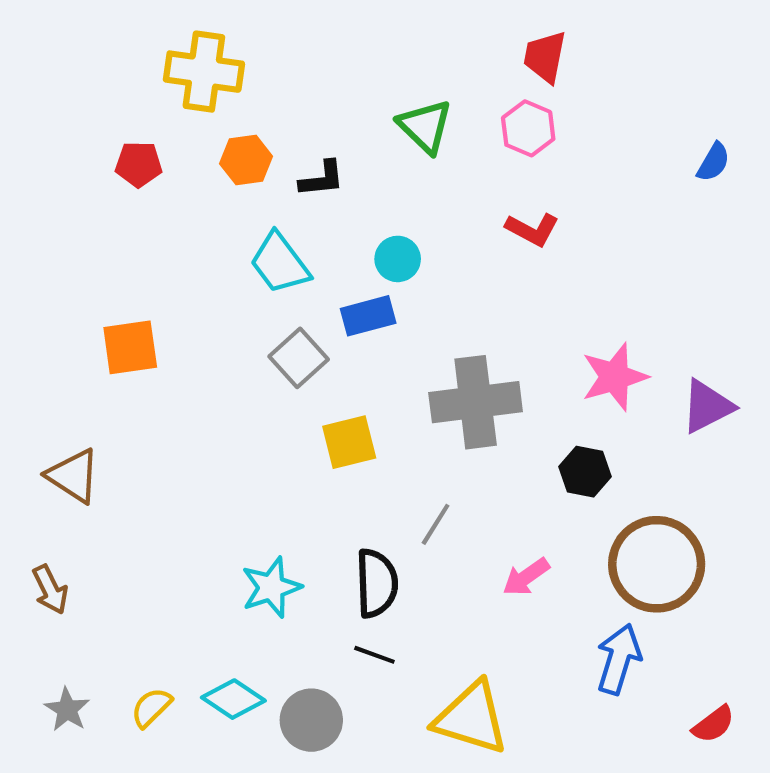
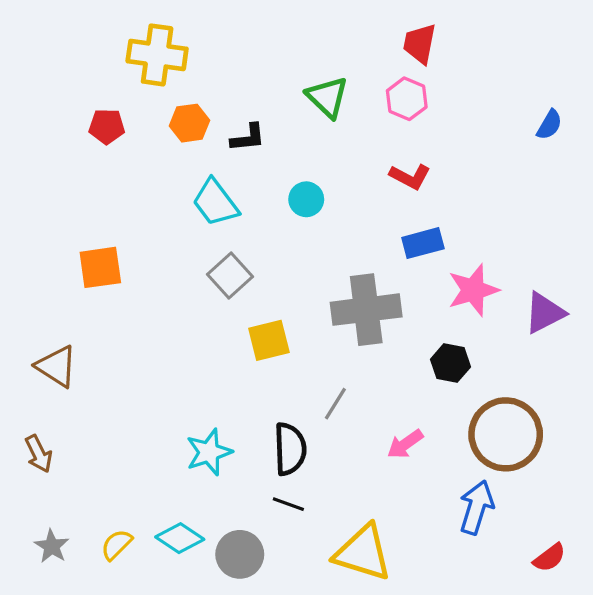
blue rectangle: (368, 316) -> (423, 243), moved

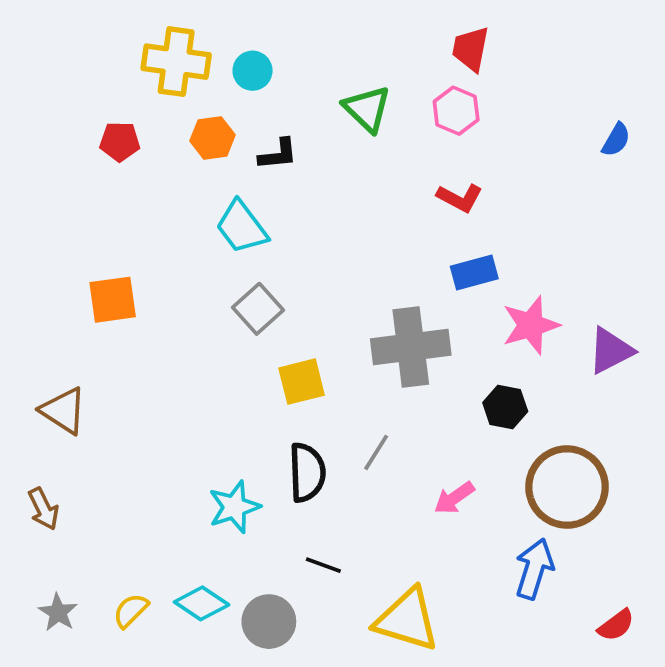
cyan circle: (306, 199) -> (253, 71), moved
black semicircle: (290, 449) -> (307, 472), moved

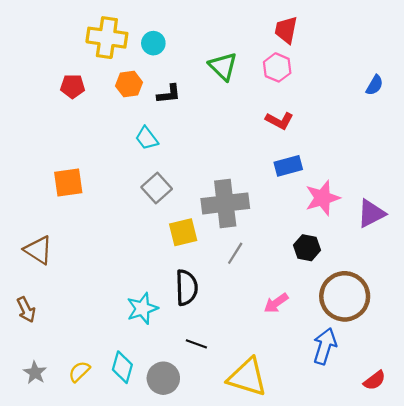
cyan trapezoid: (242, 227) -> (147, 138), size x0.7
gray cross: (411, 347) -> (225, 203), moved
gray line: (376, 452) -> (235, 253), moved
cyan diamond: (202, 603) -> (122, 367), turned 72

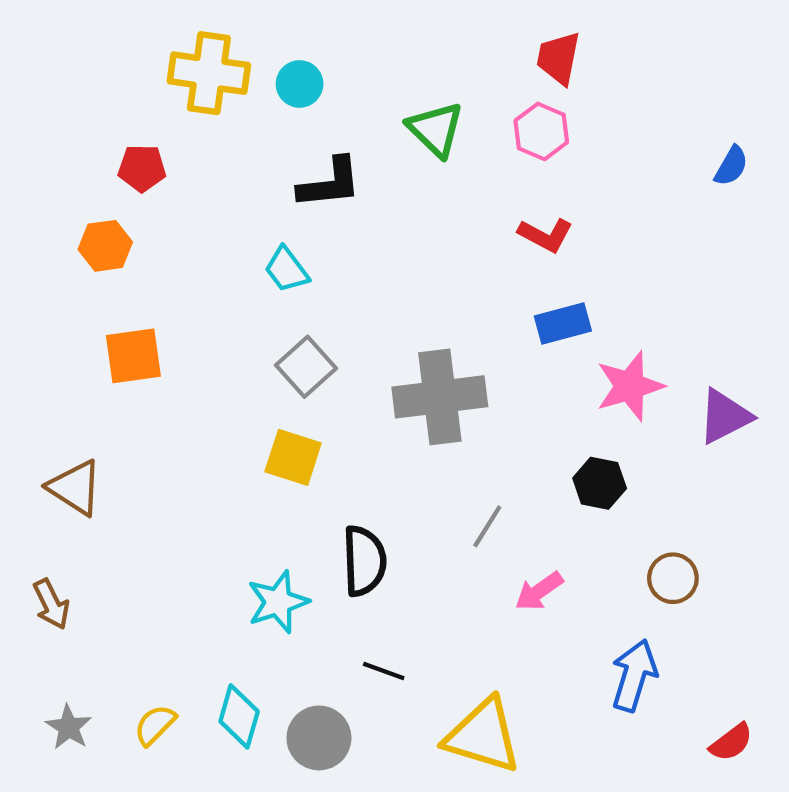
orange hexagon: (129, 84) -> (105, 246), moved
black L-shape: (169, 94) -> (330, 183), size x1.4
yellow square: (183, 232) -> (293, 457), moved, turned 32
gray line: (235, 253) -> (487, 526), moved
brown circle: (345, 296) -> (673, 578), size x0.5

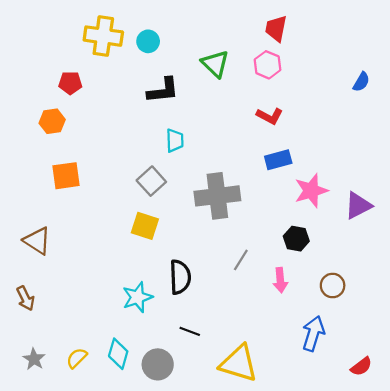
cyan trapezoid: (287, 270) -> (175, 141), moved, turned -145
pink arrow: (539, 591) -> (280, 280), moved, turned -60

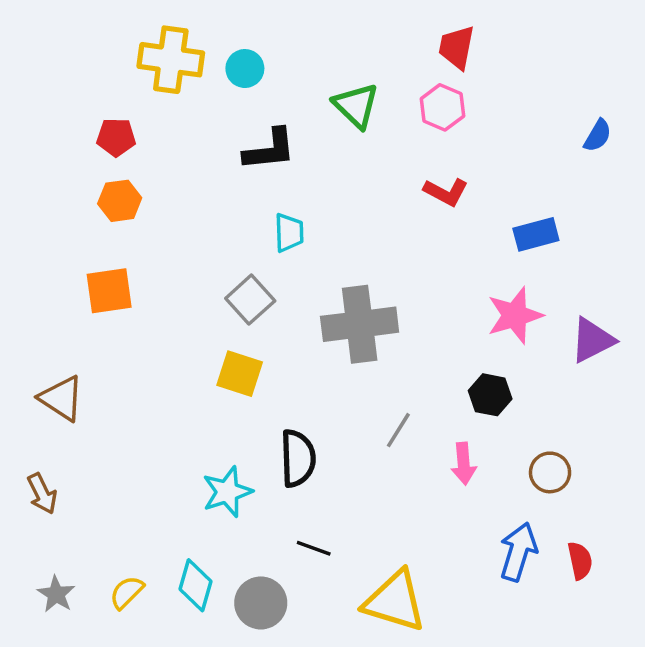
orange hexagon: (52, 121) -> (120, 201), moved
blue rectangle: (278, 160) -> (536, 234), moved
red semicircle: (361, 367) -> (580, 561), moved, turned -65

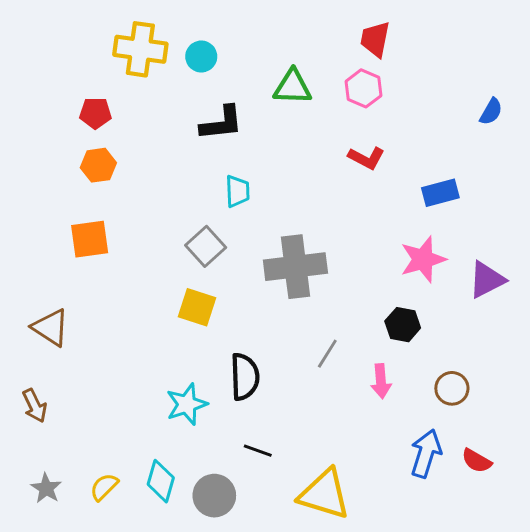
green triangle: (356, 106) -> (293, 87), turned -42
red semicircle: (580, 561) -> (477, 461), turned 132

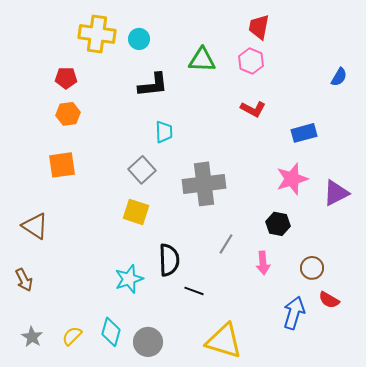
black line: (258, 451) -> (194, 291), moved
red semicircle: (477, 461) -> (329, 300), moved

